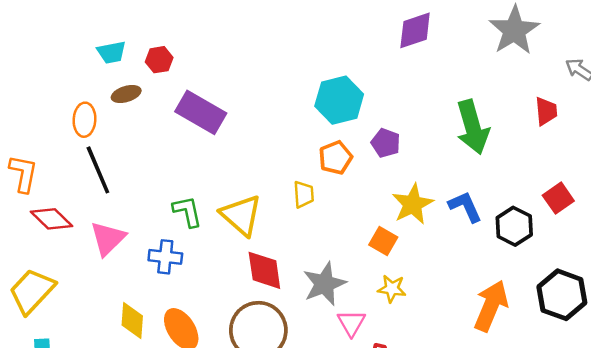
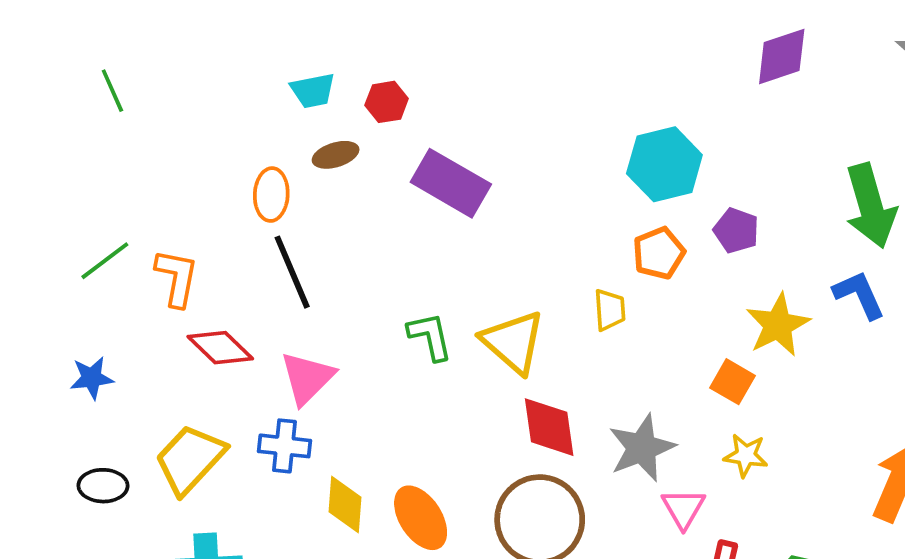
blue L-shape: (465, 207) -> (859, 295), moved
blue cross: (165, 257) -> (284, 446), moved

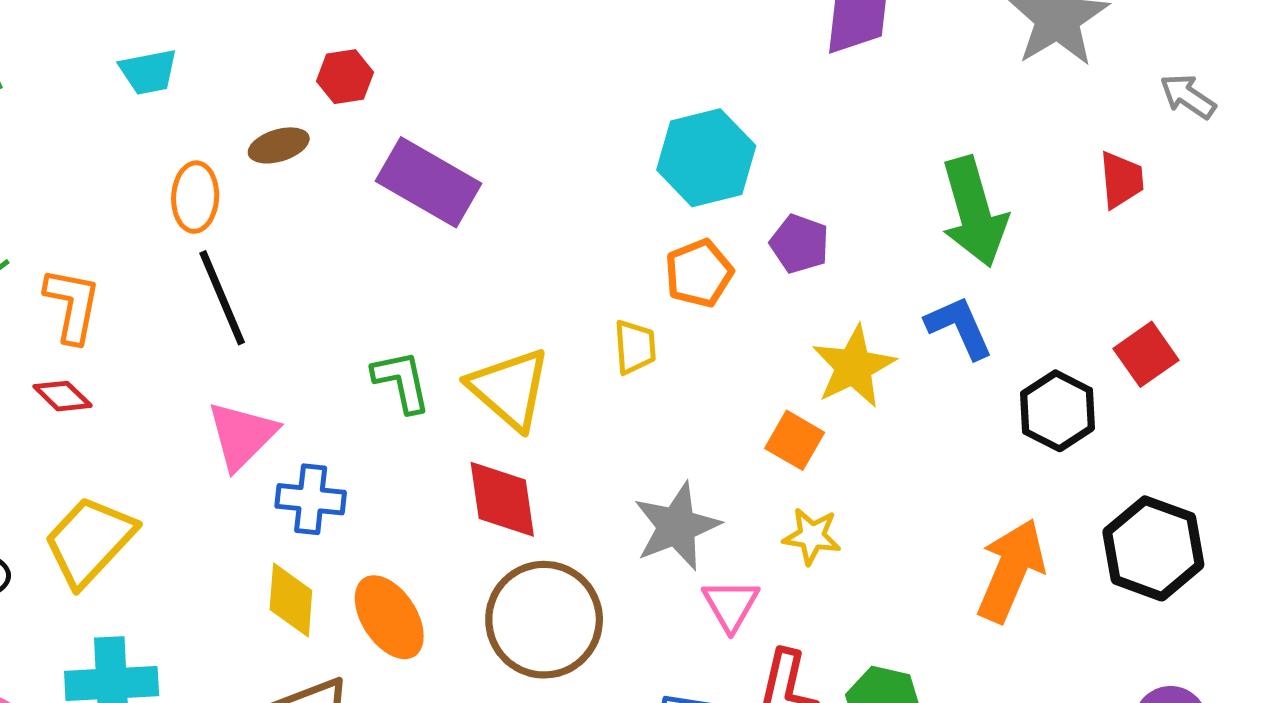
cyan trapezoid: (313, 91) -> (148, 72), moved
red diamond: (220, 348) -> (62, 396), moved, size x0.7
red diamond: (549, 427) -> (502, 499), moved
blue cross: (284, 446) -> (311, 499), moved

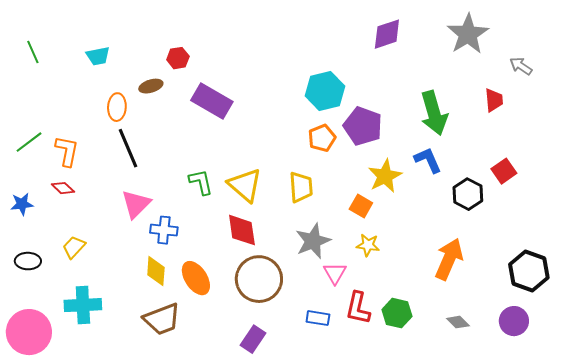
purple pentagon: (800, 244) -> (363, 126), size x1.6
yellow trapezoid: (635, 347) -> (301, 187), moved, size x1.4
yellow trapezoid: (89, 541) -> (74, 247), size x0.6
black hexagon: (1153, 548) -> (529, 271), moved

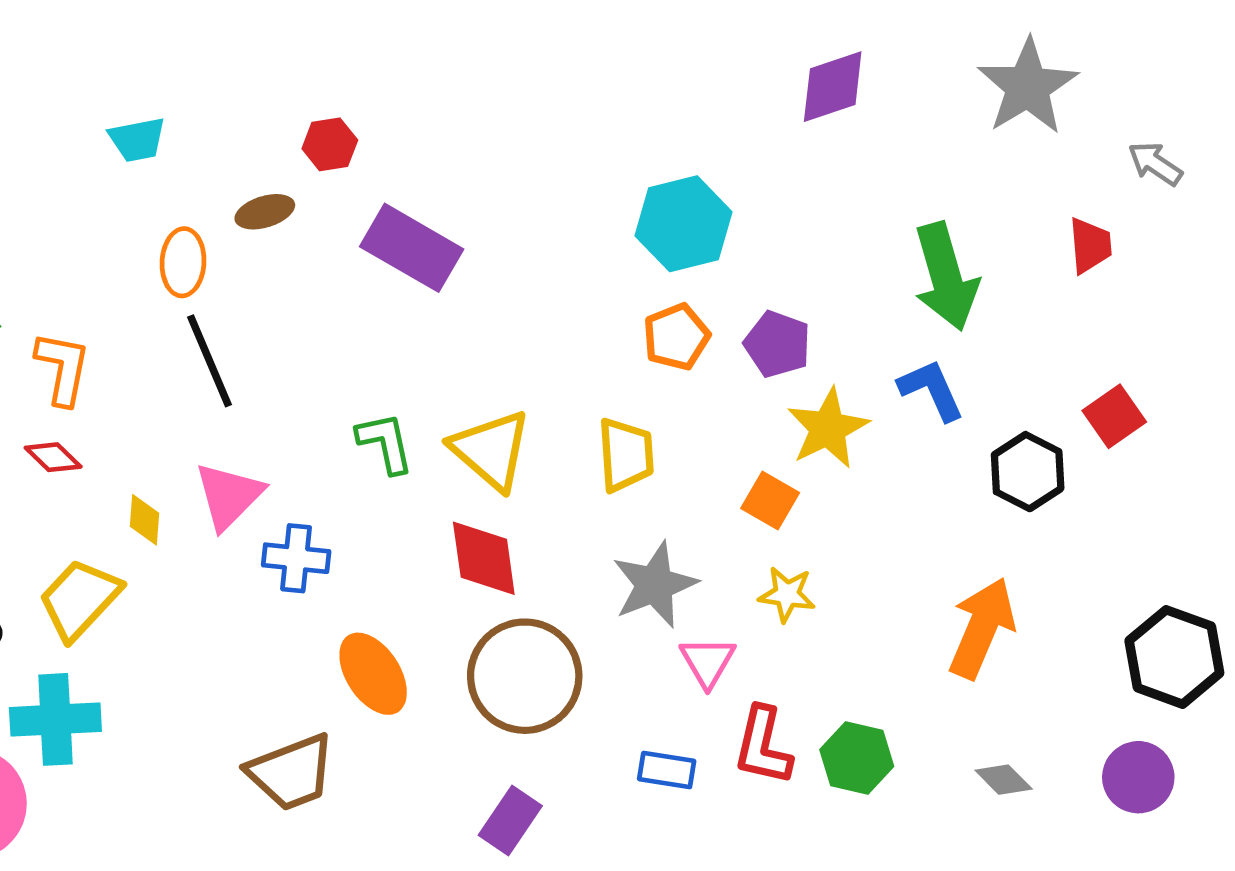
purple pentagon: (363, 126) -> (777, 344), moved, size x0.7
yellow trapezoid: (74, 247) -> (80, 599), size x1.5
yellow diamond: (156, 271) -> (145, 520), moved, size x0.7
cyan cross: (83, 305) -> (55, 719), moved

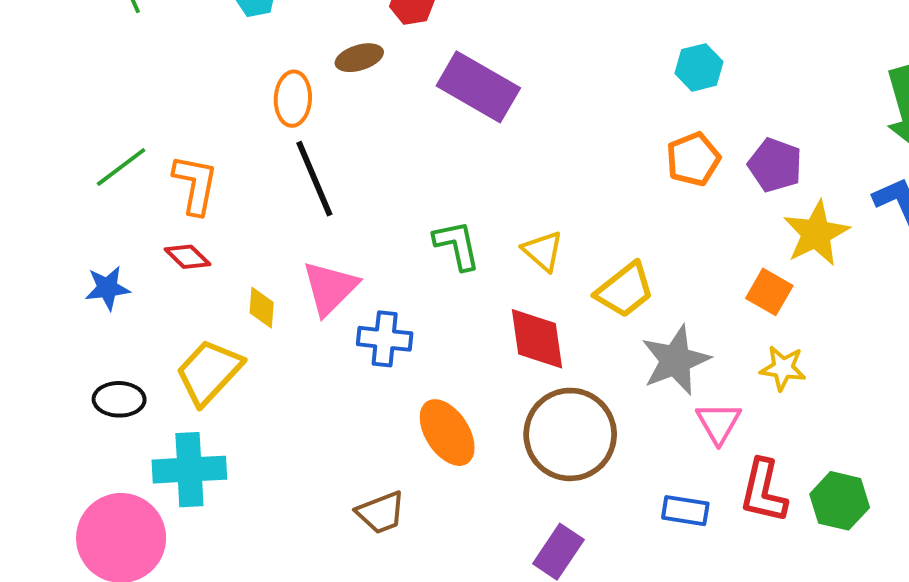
cyan hexagon: (684, 224) -> (699, 67), size x0.6
yellow triangle: (491, 450) -> (543, 251), size x0.6
yellow trapezoid: (626, 455) -> (625, 290), moved, turned 56
brown trapezoid: (291, 772) -> (381, 513), size x0.7

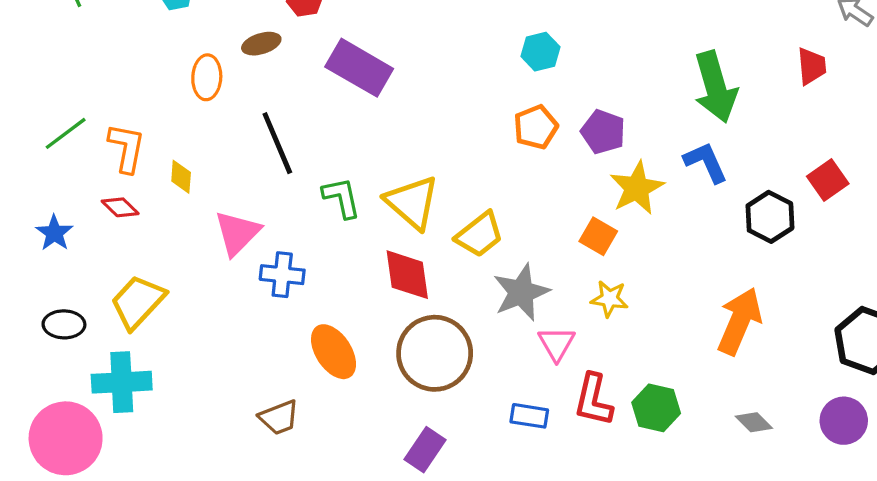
black line: (314, 179) -> (277, 143), moved
yellow triangle: (543, 251) -> (412, 202), size x1.6
blue star: (107, 288) -> (54, 233), turned -30
yellow diamond: (262, 308) -> (181, 177), moved

